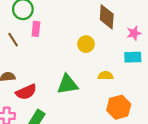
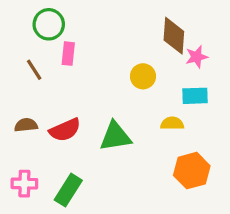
pink star: (134, 33) -> (197, 57), moved
cyan rectangle: (133, 57) -> (195, 96), moved
red semicircle: (26, 92) -> (65, 130), moved

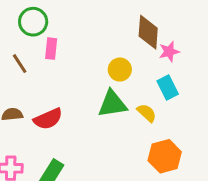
cyan rectangle: (195, 96) -> (168, 87), turned 65
yellow semicircle: (172, 123) -> (147, 113), turned 42
green triangle: (115, 136) -> (112, 104), moved

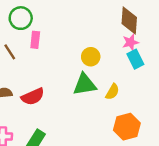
brown diamond: (148, 32) -> (129, 21), moved
cyan rectangle: (168, 87) -> (135, 59), moved
yellow semicircle: (147, 113) -> (112, 92), turned 77

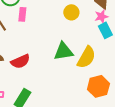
yellow circle: (91, 57) -> (71, 12), moved
yellow semicircle: (112, 92) -> (86, 57), size x1.6

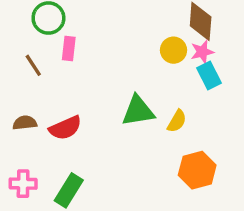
yellow circle: (71, 12) -> (174, 50), moved
yellow semicircle: (86, 57) -> (177, 121), size x0.6

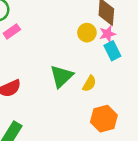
pink rectangle: (69, 48) -> (12, 31), turned 49
green triangle: (138, 111) -> (61, 76), turned -35

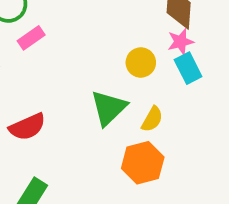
yellow circle: (87, 33) -> (141, 62), moved
orange hexagon: (104, 119) -> (143, 163), moved

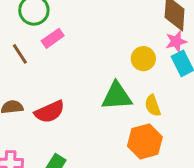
green triangle: (109, 108) -> (117, 96), turned 40
yellow semicircle: (152, 119) -> (153, 106), turned 130

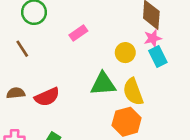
pink rectangle: (53, 38) -> (78, 33), moved
yellow semicircle: (153, 106) -> (133, 92), size x1.5

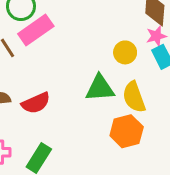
pink rectangle: (78, 33) -> (36, 30), moved, size x1.6

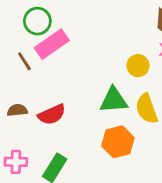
orange hexagon: (127, 131) -> (118, 142), moved

